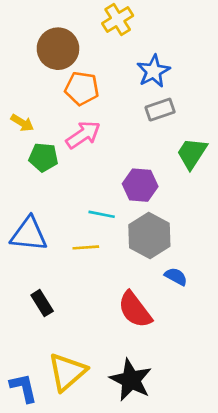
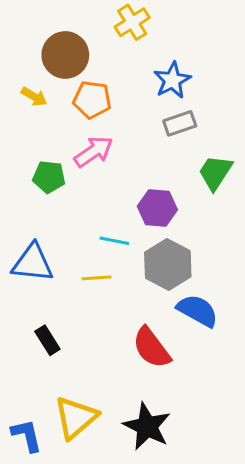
yellow arrow: (22, 123) -> (34, 97), moved
blue semicircle: (176, 277) -> (198, 311), size x1.6

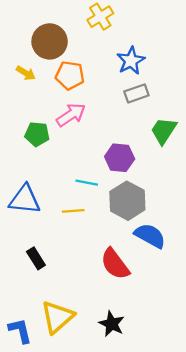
black star: (147, 426) -> (112, 324), size x0.7

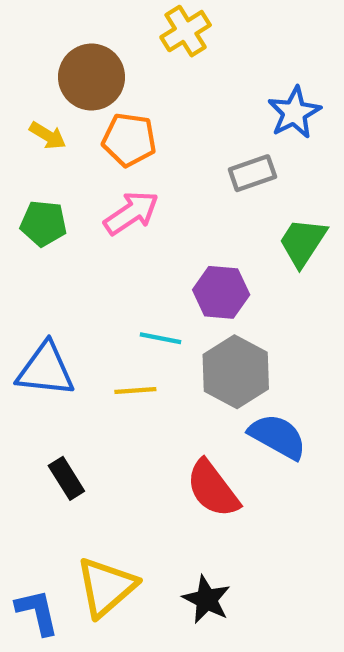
blue star: (131, 61) -> (294, 113), moved
green pentagon: (37, 134) -> (43, 223), moved

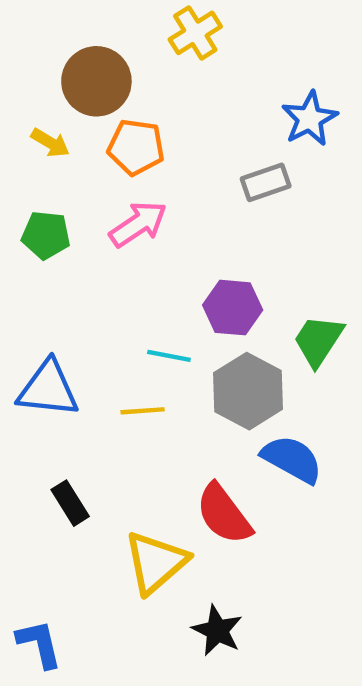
green trapezoid: (303, 242) -> (318, 341), moved
yellow triangle: (106, 587) -> (156, 562), moved

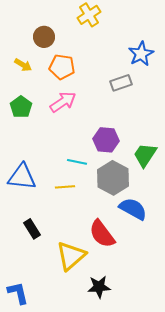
brown circle: (96, 81) -> (44, 37), size x0.7
green pentagon: (46, 235) -> (21, 107), turned 30
black star: (217, 631) -> (99, 287), turned -30

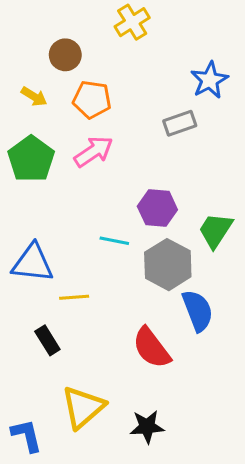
green pentagon: (21, 107) -> (31, 159), size x1.4
yellow line: (65, 187) -> (74, 297), moved
blue semicircle: (133, 209) -> (198, 311), turned 40
yellow triangle: (71, 256) -> (83, 407), moved

